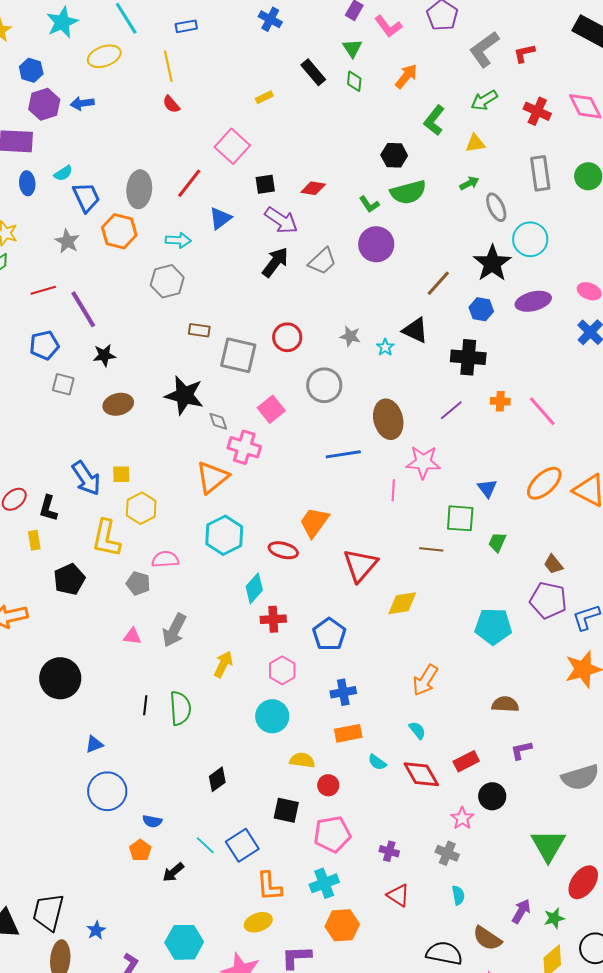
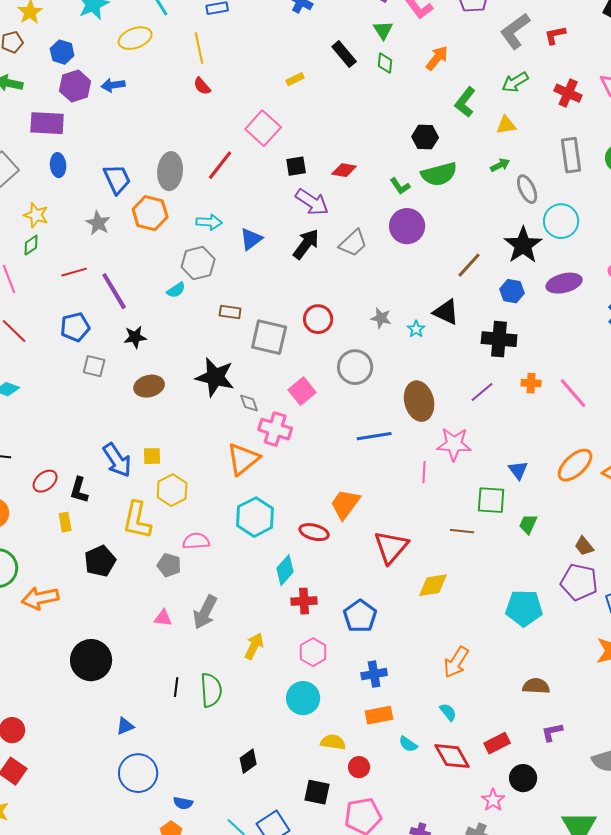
cyan semicircle: (63, 173) -> (176, 290), moved
blue triangle: (220, 218) -> (251, 239), moved

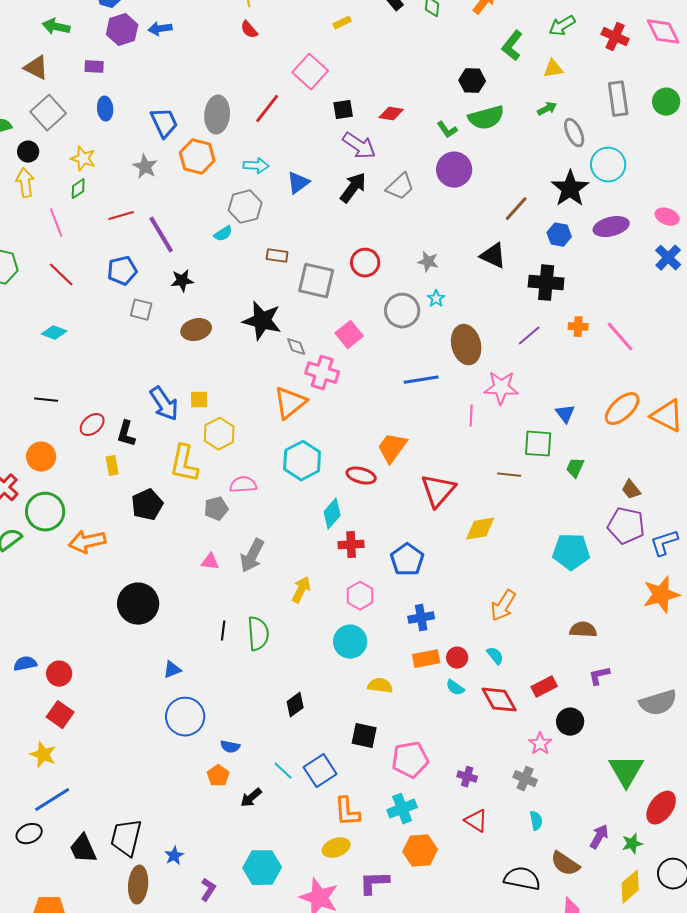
purple rectangle: (47, 123) -> (94, 67), size x0.6
cyan star: (416, 329) -> (436, 299), moved
gray pentagon: (169, 565) -> (216, 509), turned -30
red circle: (359, 767) -> (457, 658), moved

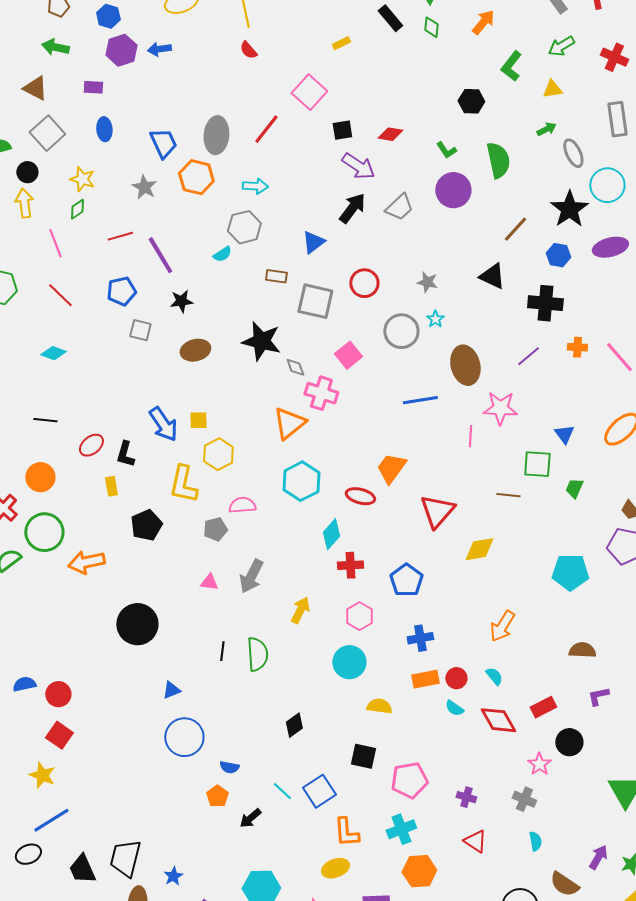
green semicircle: (486, 118) -> (498, 160), moved, turned -87
blue triangle: (298, 183) -> (313, 242), moved

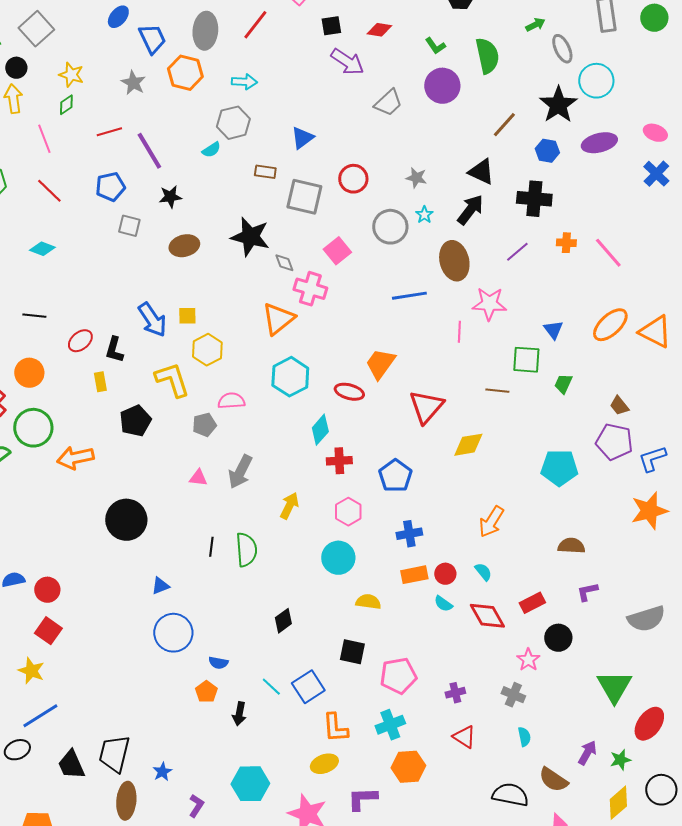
blue ellipse: (104, 129) -> (118, 17), moved, turned 45
black arrow: (352, 208) -> (470, 210), moved
yellow L-shape: (183, 484) -> (172, 380), turned 150
purple cross: (466, 797) -> (455, 693), turned -30
black arrow: (250, 818) -> (239, 714), turned -40

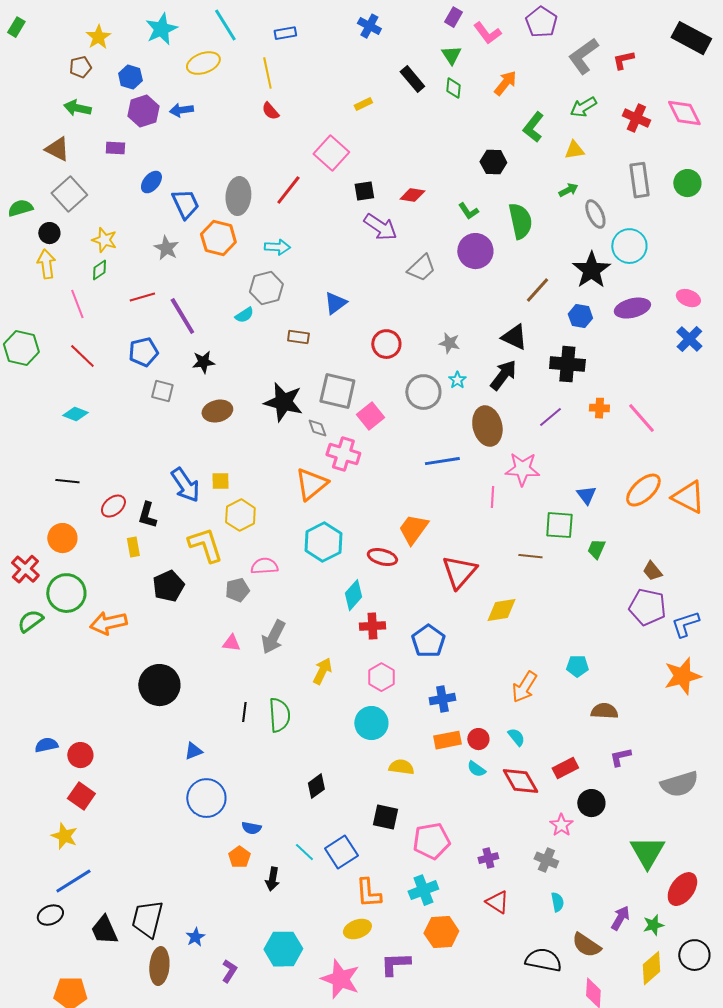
gray square: (304, 197) -> (337, 391), moved
cyan pentagon: (559, 468) -> (577, 666), moved, size x0.6

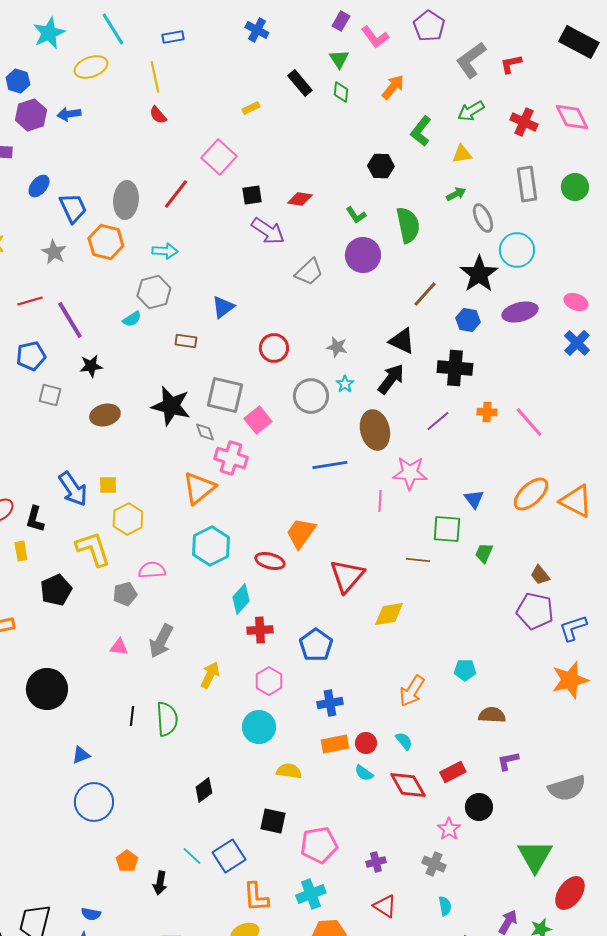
blue semicircle: (251, 828) -> (91, 914), moved

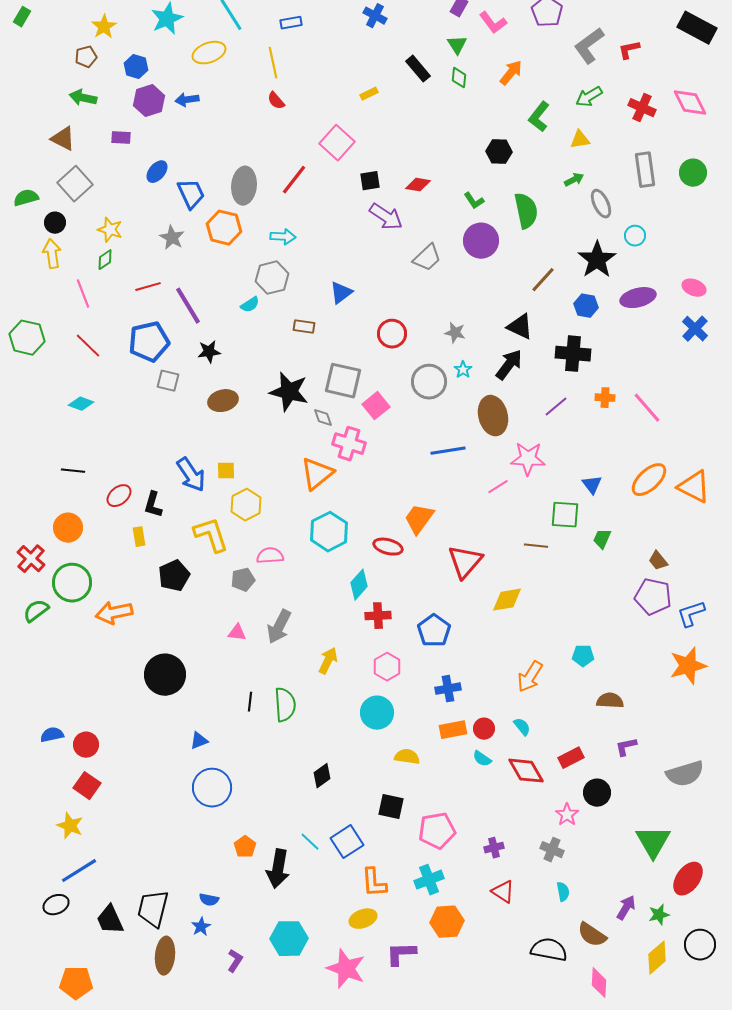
cyan circle: (517, 250) -> (635, 236), size x0.6
blue pentagon: (31, 356) -> (149, 342), size x1.4
pink line: (380, 501) -> (498, 487), turned 55
black arrow: (160, 883) -> (278, 869), size x1.6

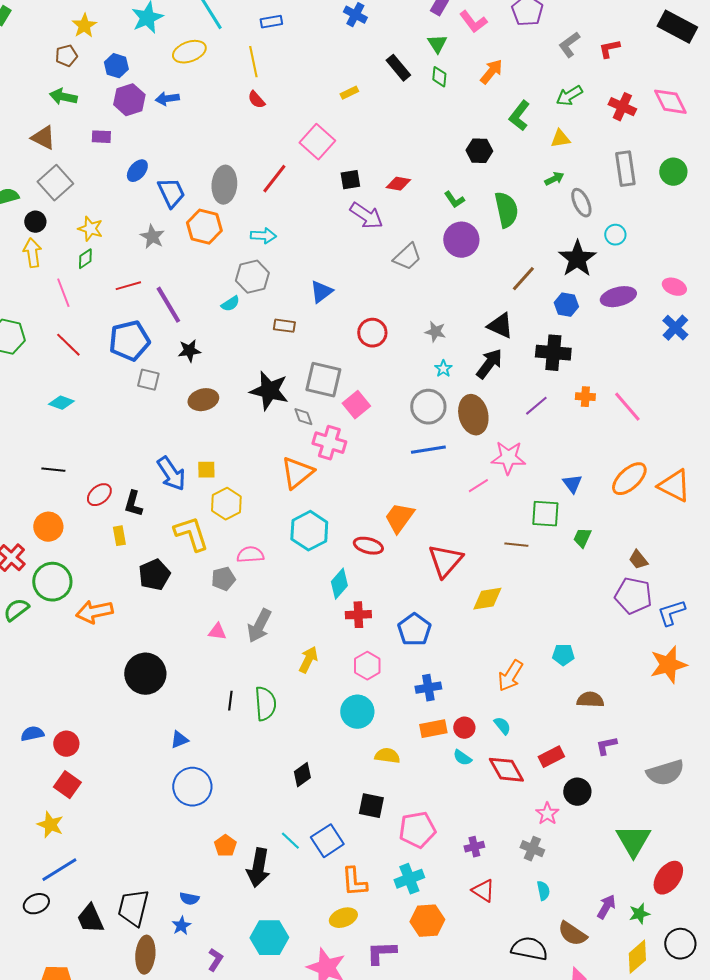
gray L-shape: (589, 46) -> (569, 45), size x0.7
gray circle: (429, 382) -> (428, 407), moved

